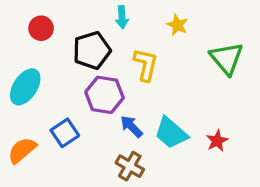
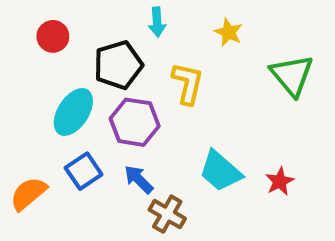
cyan ellipse: (25, 87) -> (73, 112), moved
blue arrow: (131, 127) -> (139, 179), moved

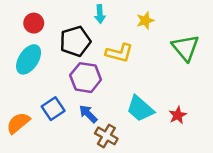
yellow star: (229, 32) -> (145, 20), turned 30
yellow L-shape: (188, 83) -> (119, 53), turned 92
cyan ellipse: (73, 112) -> (29, 59), moved

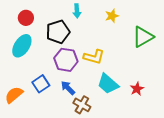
green triangle: (185, 48) -> (143, 37), turned 40
yellow L-shape: (119, 53) -> (94, 57), moved

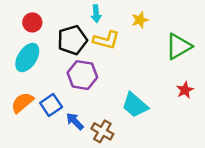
yellow L-shape: (94, 57) -> (106, 40), moved
blue arrow: (68, 88) -> (75, 121), moved
red star: (137, 89) -> (185, 90), moved
orange semicircle: (14, 95) -> (22, 103), moved

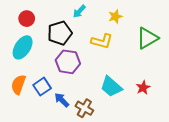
cyan arrow: (96, 14) -> (79, 11), turned 48
yellow L-shape: (106, 40) -> (102, 41), moved
red star: (185, 90) -> (143, 88), moved
orange semicircle: (22, 103) -> (18, 85), turned -30

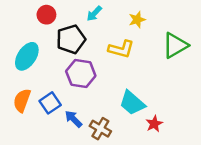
red circle: (27, 19) -> (46, 15), moved
red star: (143, 88) -> (154, 124), moved

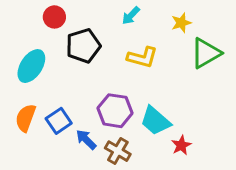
cyan arrow: (94, 13) -> (131, 16), moved
yellow star: (137, 20) -> (181, 23), moved
purple hexagon: (81, 74) -> (115, 111), moved

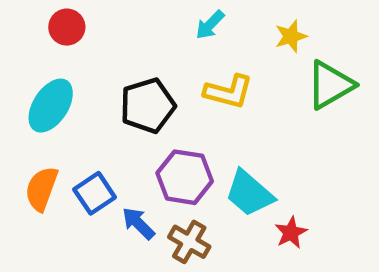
red circle: (54, 17) -> (67, 27), moved
black pentagon: (83, 46) -> (148, 106), moved

